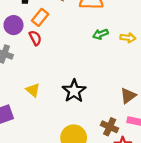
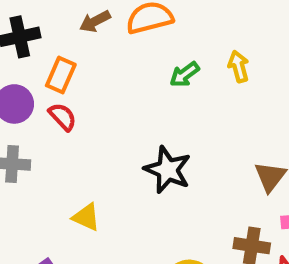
yellow arrow: (128, 38) -> (239, 66), turned -96
black star: (74, 91) -> (168, 170), moved

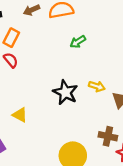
yellow arrow: (239, 66) -> (97, 86), moved, turned 119

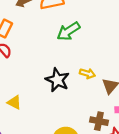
green arrow: (78, 42) -> (68, 31), size x1.5

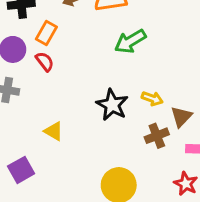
brown cross: (99, 121) -> (157, 136), moved, turned -36

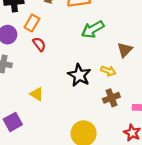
red semicircle: (45, 61) -> (39, 44), moved
brown triangle: (181, 117) -> (125, 50), moved

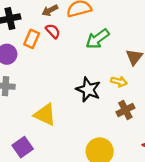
red semicircle: (39, 44) -> (53, 31), moved
yellow triangle: (37, 94) -> (45, 115), size x1.5

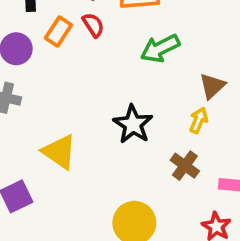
yellow arrow: (119, 82) -> (199, 120), moved, turned -91
brown cross: (125, 110) -> (185, 166), turned -36

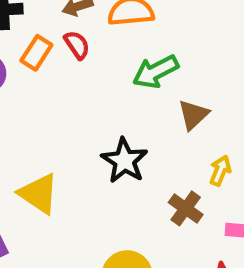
brown triangle: (212, 86) -> (193, 115), moved
yellow arrow: (199, 120) -> (220, 171), moved

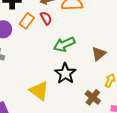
green arrow: (156, 72) -> (64, 44), moved
yellow triangle: (39, 194) -> (39, 91), moved

